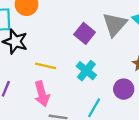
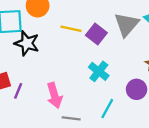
yellow line: (46, 66) -> (71, 29), moved

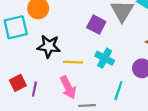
yellow line: (71, 29) -> (73, 62), moved
black star: (27, 43) -> (49, 46), moved

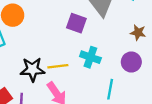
black star: (49, 46) -> (32, 69), moved

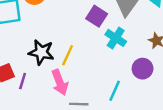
cyan cross: (90, 57) -> (116, 38), moved
yellow line: (58, 66) -> (68, 55), turned -72

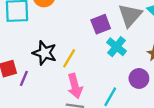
purple square: (97, 16) -> (101, 24), turned 30
pink arrow: (60, 82) -> (75, 86), moved

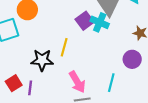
cyan cross: (117, 47) -> (100, 22), moved
yellow line: (69, 58) -> (64, 47), moved

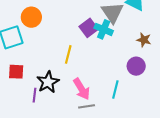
black star: (42, 60) -> (48, 82), moved, turned -30
red square: (14, 83) -> (16, 72), moved, turned 35

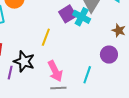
black star: (48, 82) -> (24, 61), turned -30

